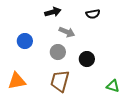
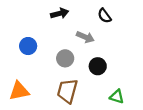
black semicircle: (93, 14) -> (104, 16), turned 64
gray arrow: (67, 32) -> (85, 37), moved
green triangle: (113, 86) -> (117, 97), moved

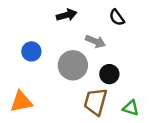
gray circle: (65, 58) -> (73, 65), size x1.5
brown trapezoid: (67, 91) -> (96, 102), moved

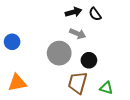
black arrow: (67, 15) -> (74, 12), moved
blue circle: (31, 51) -> (12, 42), moved

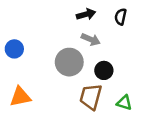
black semicircle: (95, 14) -> (121, 17), moved, turned 48

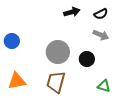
black semicircle: (121, 17) -> (101, 14), turned -128
gray arrow: (91, 39) -> (101, 35), moved
brown trapezoid: (91, 97) -> (56, 82), moved

